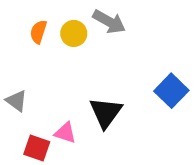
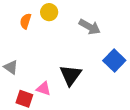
gray arrow: (109, 22) -> (90, 27), moved
yellow circle: (74, 33) -> (49, 12), moved

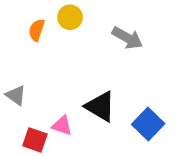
blue square: (114, 60) -> (148, 124), moved
black triangle: (70, 75) -> (100, 106), turned -35

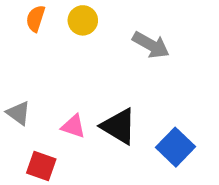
orange semicircle: (37, 30) -> (36, 19), moved
pink triangle: (62, 126) -> (73, 126), moved

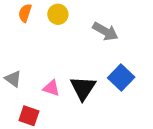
black triangle: (119, 126) -> (83, 88), turned 32
blue square: (175, 147) -> (121, 78), moved

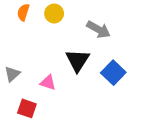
gray triangle: (13, 79) -> (12, 74), turned 42
black triangle: (83, 88) -> (78, 60), moved

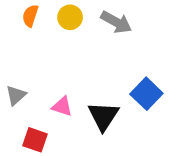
gray arrow: (98, 30) -> (116, 22), moved
black triangle: (78, 60) -> (103, 116), moved

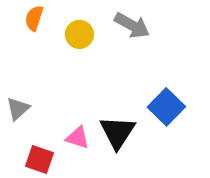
yellow circle: (70, 17) -> (79, 34), moved
pink triangle: (62, 106) -> (78, 138), moved

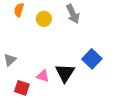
gray arrow: (132, 25) -> (73, 14), turned 36

